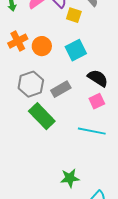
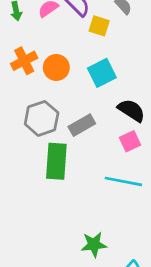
green rectangle: (42, 116) -> (56, 161), turned 48

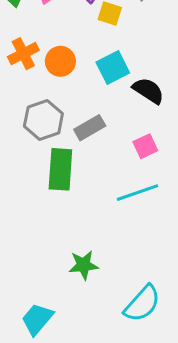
black semicircle: (131, 110) -> (148, 91), moved
cyan line: (123, 181) -> (138, 193), turned -30
green star: (94, 244) -> (84, 265), moved

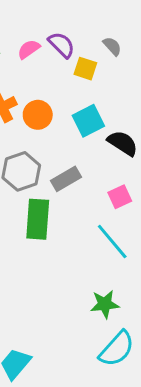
cyan line: (138, 193) -> (112, 242), turned 69
green star: (84, 265) -> (105, 304), moved

